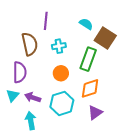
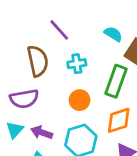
purple line: (46, 21) -> (59, 30), turned -48
purple semicircle: (20, 72) -> (24, 99), turned 80

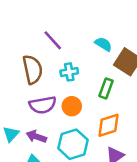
green rectangle: (116, 81) -> (106, 88), size x0.7
purple semicircle: (24, 99) -> (43, 105), moved

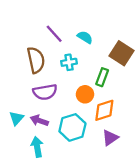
cyan semicircle: (103, 44) -> (85, 37), moved
orange circle: (72, 106) -> (85, 94), moved

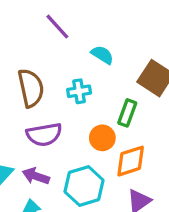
purple line: (54, 34) -> (57, 27), moved

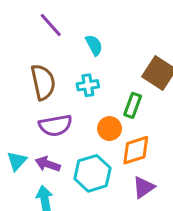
purple line: (57, 27) -> (51, 25), moved
cyan semicircle: (102, 55) -> (94, 45), moved, turned 30

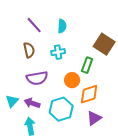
purple line: (51, 25) -> (34, 25), moved
cyan semicircle: (94, 45) -> (62, 26), turned 32
brown semicircle: (43, 82) -> (29, 50), size x0.7

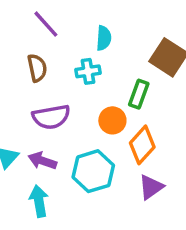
cyan semicircle: (62, 26) -> (104, 38), moved
orange diamond: (89, 94) -> (142, 145), turned -30

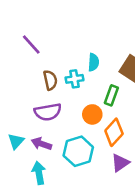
purple line: (46, 24) -> (31, 45), moved
cyan semicircle: (104, 38) -> (94, 62), moved
brown semicircle: (37, 68) -> (50, 80), moved

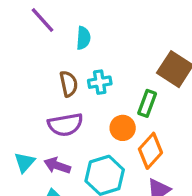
purple line: (31, 45) -> (43, 20), moved
cyan semicircle: (94, 62) -> (83, 38), moved

